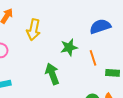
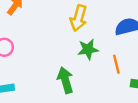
yellow arrow: (34, 30) -> (79, 18), moved

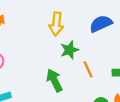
orange line: (116, 64) -> (88, 69), moved

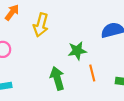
yellow arrow: (56, 24) -> (41, 25), moved

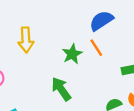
orange line: (92, 73) -> (96, 48), moved

